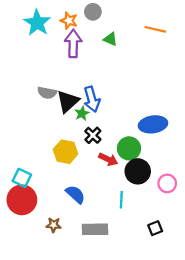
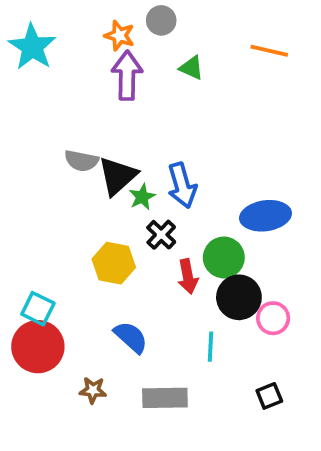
cyan star: (37, 23) -> (32, 47), moved
blue arrow: (92, 99) -> (182, 185), moved
red arrow: (108, 159) -> (188, 276), turned 54
pink circle: (167, 183) -> (273, 318), moved

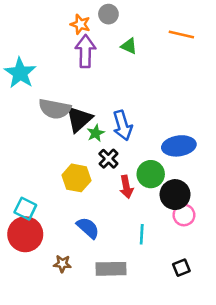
cyan star: (32, 47) -> (20, 73), moved
gray semicircle: (82, 161) -> (55, 109), size x1.4
black circle: (239, 297) -> (175, 195), moved

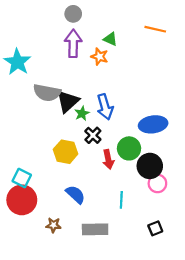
gray circle: (108, 14) -> (73, 14), moved
orange star: (80, 24) -> (99, 57), moved

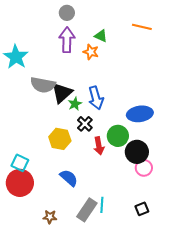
cyan line: (121, 200) -> (102, 205), moved
brown star: (54, 225) -> (50, 217), moved
gray rectangle: (95, 229) -> (87, 210), turned -55

